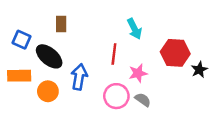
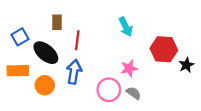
blue square: (21, 40) -> (20, 37), turned 36
red line: (114, 54) -> (77, 40), moved

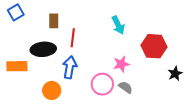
blue square: (20, 37) -> (16, 12), moved
black ellipse: (46, 53) -> (43, 49), turned -45
black star: (186, 65) -> (175, 74), moved
orange circle: (45, 85) -> (52, 90), moved

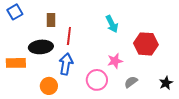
black star: (175, 74) -> (166, 83), moved
gray semicircle: (126, 87) -> (131, 82), moved, turned -72

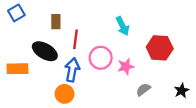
black ellipse: (41, 47) -> (45, 51), turned 35
pink circle: (97, 80) -> (101, 58), moved
orange circle: (49, 86) -> (65, 94), moved

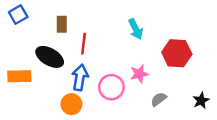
pink circle: (101, 58) -> (111, 87), moved

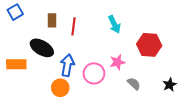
red line: (84, 44) -> (74, 26), moved
gray semicircle: (159, 99) -> (134, 84), turned 80

